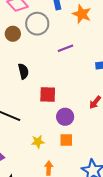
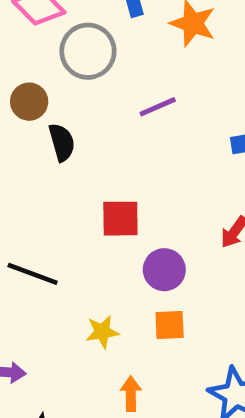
brown circle: (13, 34) -> (29, 102), moved
black semicircle: (23, 71) -> (62, 142), moved

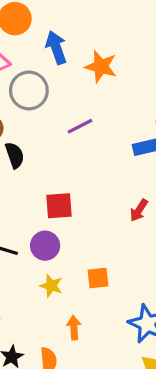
purple circle: (164, 270) -> (45, 246), moved
yellow star: (102, 332) -> (51, 286), turned 30

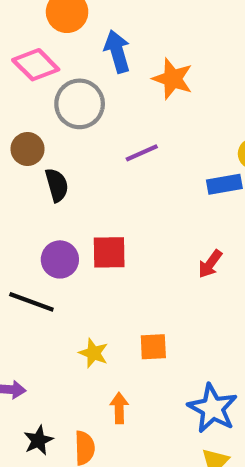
purple circle: (45, 246) -> (60, 259), moved

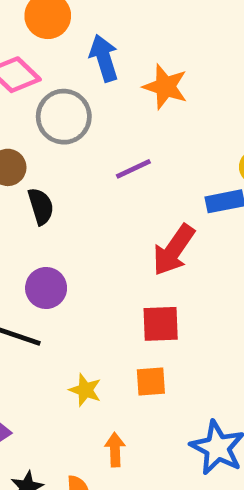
red square: (109, 252) -> (161, 324), moved
red arrow: (210, 264) -> (174, 250), moved, size x1.6

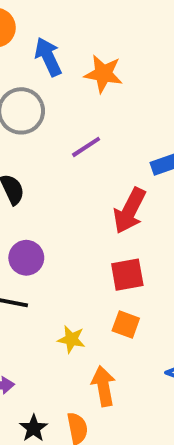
orange square: (151, 382) -> (126, 324), turned 32
orange arrow: (115, 450) -> (103, 386), size x1.4

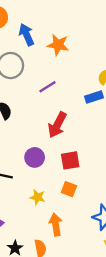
red arrow: (130, 211) -> (57, 125), moved
purple circle: (26, 258) -> (35, 157), moved

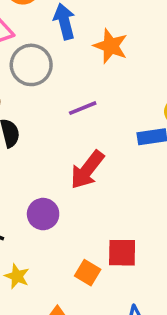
red square: (70, 160) -> (122, 253), moved
yellow star: (38, 197) -> (17, 276), moved

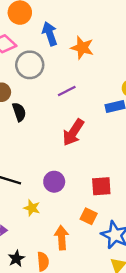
purple circle: (43, 214) -> (54, 182), moved
orange square: (88, 273) -> (89, 216), moved

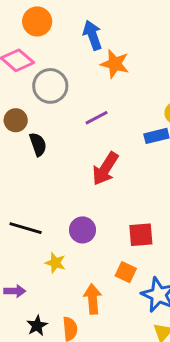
blue arrow: (50, 34) -> (92, 35), moved

